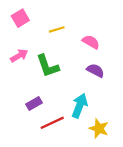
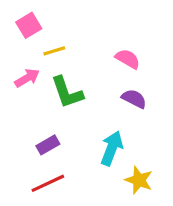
yellow line: (57, 29) -> (54, 51), moved
red line: (52, 123) -> (48, 183), moved

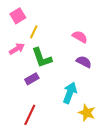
yellow line: (54, 51) -> (34, 32), turned -48
purple rectangle: (48, 145) -> (32, 79), moved
red line: (48, 183) -> (30, 115), turned -40

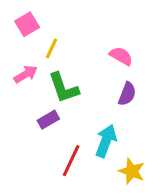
purple semicircle: (84, 62) -> (127, 94), turned 84
red line: (30, 115) -> (71, 161), moved

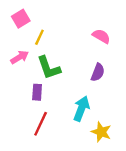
pink semicircle: (121, 56) -> (101, 36), moved
purple rectangle: (48, 120) -> (37, 92), turned -56
red line: (71, 161) -> (41, 124), moved

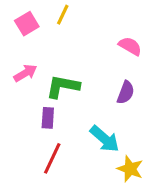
yellow line: (39, 37) -> (63, 15), moved
green L-shape: (49, 68) -> (63, 86), turned 120
cyan arrow: (81, 109) -> (105, 139), turned 110

